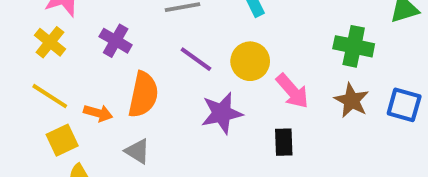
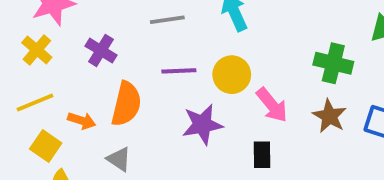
purple line: (196, 59) -> (179, 71), turned -40
yellow line: (50, 96) -> (35, 103), turned -57
yellow square: (62, 140) -> (46, 146), turned -32

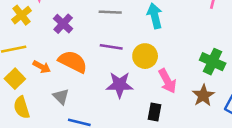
orange semicircle: (126, 104) -> (73, 62), turned -88

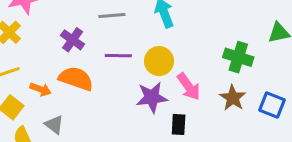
purple cross: (63, 24) -> (73, 40), moved
purple star: (120, 85) -> (152, 97), moved
gray triangle: (61, 97) -> (54, 125), moved

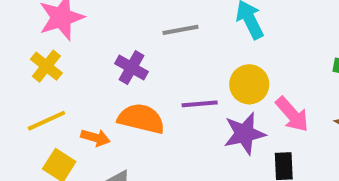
purple line: (118, 56) -> (200, 104), moved

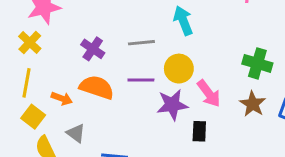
gray line: (180, 30) -> (141, 43), moved
yellow line: (46, 121) -> (26, 83), turned -60

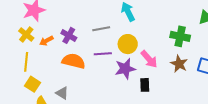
orange arrow: (62, 98) -> (46, 41), moved, turned 136

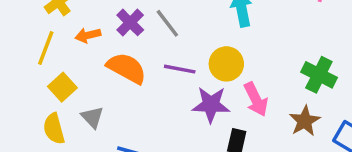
gray line: (101, 29) -> (167, 23), moved, turned 48
orange arrow: (46, 41) -> (88, 35), moved
yellow square: (32, 84) -> (62, 87), moved

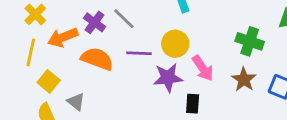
orange arrow: (88, 35) -> (63, 37), size x1.5

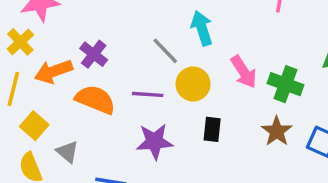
gray line: (124, 19) -> (165, 51), moved
pink arrow: (203, 68) -> (244, 72), moved
purple star: (168, 78) -> (155, 141), moved
black rectangle: (193, 104) -> (212, 129), moved

